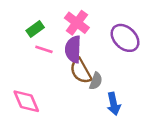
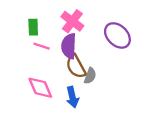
green rectangle: (35, 29) -> (33, 27), turned -56
pink diamond: (26, 101) -> (40, 88), moved
blue arrow: (114, 104) -> (72, 97), moved

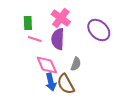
brown semicircle: (76, 66) -> (66, 84), moved
pink diamond: (40, 88) -> (47, 65), moved
blue arrow: (72, 97) -> (51, 82), moved

